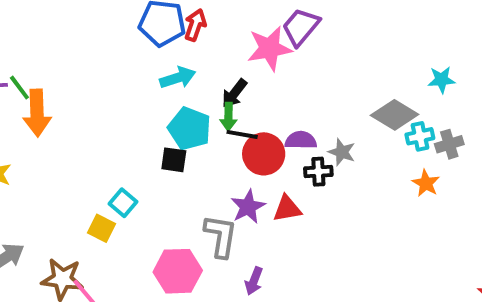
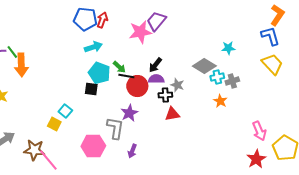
black arrow: (234, 93) -> (155, 65), moved
green arrow: (228, 117) -> (119, 67), turned -48
red triangle: (287, 209) -> (172, 114), moved

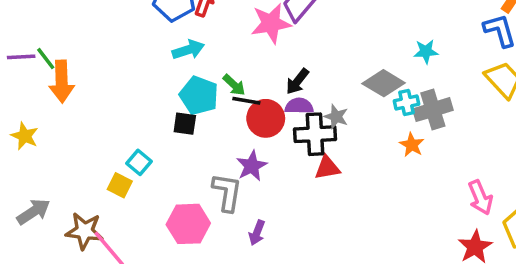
gray cross: (232, 81) -> (433, 110), size x1.5
black cross: (165, 95) -> (315, 134), size x1.6

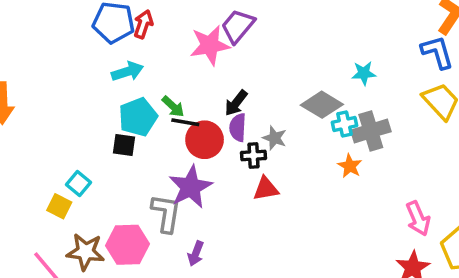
cyan pentagon: (199, 95) -> (138, 117), turned 30
purple semicircle: (299, 106) -> (238, 127), turned -88
black cross: (315, 134) -> (254, 155), size x0.6
purple star: (252, 166) -> (191, 187), size x1.4
brown star: (84, 231) -> (85, 252), moved

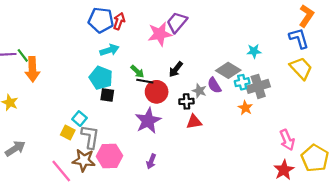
cyan pentagon: (138, 117) -> (101, 78), moved, turned -30
purple semicircle: (238, 127) -> (214, 85), moved, turned -35
gray L-shape: (166, 213) -> (90, 137), moved

